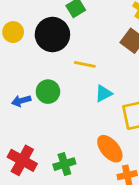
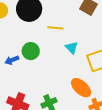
cyan triangle: (104, 93) -> (72, 48), turned -40

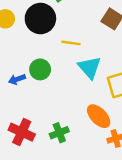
cyan triangle: (72, 48) -> (90, 68), size x1.5

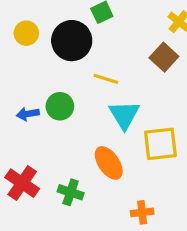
orange ellipse: (99, 116) -> (109, 163), moved
green cross: (59, 133) -> (71, 192), turned 30

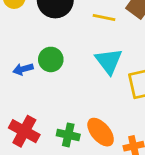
yellow line: (106, 79) -> (104, 18), moved
orange ellipse: (109, 163) -> (101, 132), moved

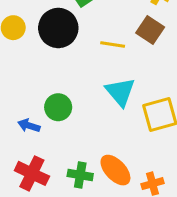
green circle: (51, 59) -> (58, 107), moved
blue arrow: (23, 69) -> (29, 126), moved, turned 36

